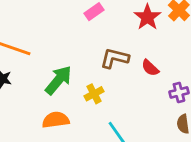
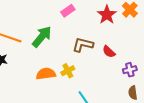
green arrow: (58, 80) -> (42, 37), moved
orange semicircle: (56, 120) -> (46, 74), moved

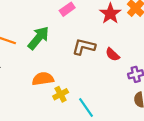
yellow cross: (68, 71) -> (61, 94), moved

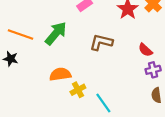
red semicircle: (112, 54) -> (145, 50), moved

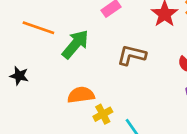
orange line: (20, 34) -> (38, 28), moved

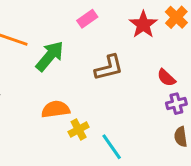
brown L-shape: (132, 55) -> (109, 68), turned 152

